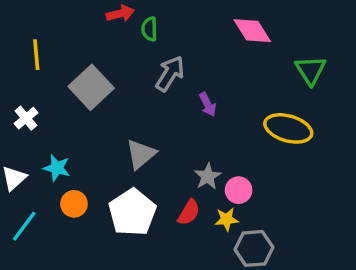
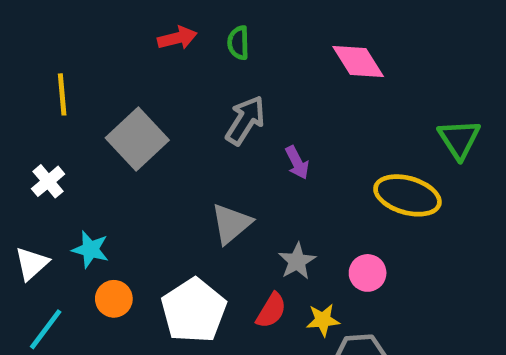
green semicircle: (149, 29) -> (238, 43), moved
green triangle: (311, 70) -> (459, 139), moved
gray triangle: (141, 154) -> (231, 224), moved
pink circle: (239, 190) -> (368, 273), moved

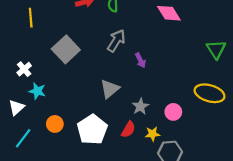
yellow line: (62, 94) -> (31, 18), moved
yellow ellipse: (407, 195) -> (210, 93), moved
cyan star: (90, 249) -> (37, 91), moved

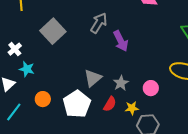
purple arrow: (140, 60) -> (121, 41), size x1.5
gray triangle: (110, 89) -> (93, 78), moved

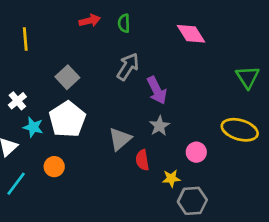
gray square: (53, 31) -> (67, 77), size x0.7
gray star: (121, 83) -> (159, 126), moved
white pentagon: (77, 104) -> (67, 119), moved
red semicircle: (110, 104) -> (142, 160), moved, turned 140

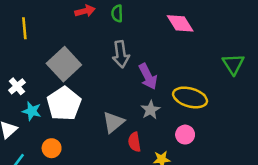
gray arrow: (128, 67) -> (121, 54), turned 140
gray square: (67, 77) -> (64, 64), size x1.5
yellow ellipse: (240, 130) -> (190, 97), moved

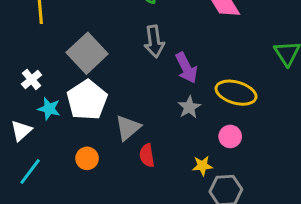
gray triangle: (113, 122) -> (128, 128), moved
red semicircle: (134, 142) -> (147, 155), moved
orange circle: (52, 148) -> (87, 158), moved

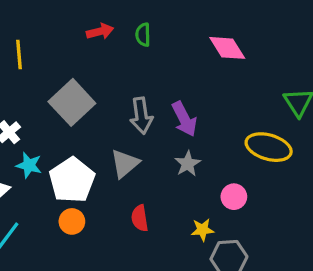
gray arrow: (154, 42) -> (141, 116), moved
yellow ellipse: (236, 93) -> (269, 147), moved
white pentagon: (87, 100) -> (72, 180), moved
gray triangle: (128, 128) -> (125, 164), moved

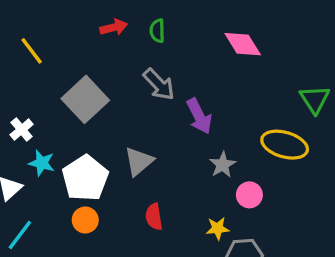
yellow line: (19, 55) -> (32, 51), turned -32
gray arrow: (141, 116) -> (159, 84), moved, turned -36
gray star: (188, 164) -> (223, 165), moved

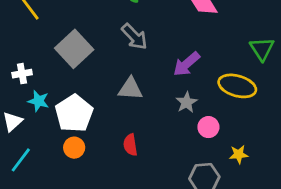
purple arrow: (199, 116) -> (187, 64), moved, turned 76
white cross: (22, 130) -> (22, 74), turned 30
gray triangle: (139, 161) -> (130, 89), moved, turned 44
yellow star: (218, 228) -> (239, 154), moved

